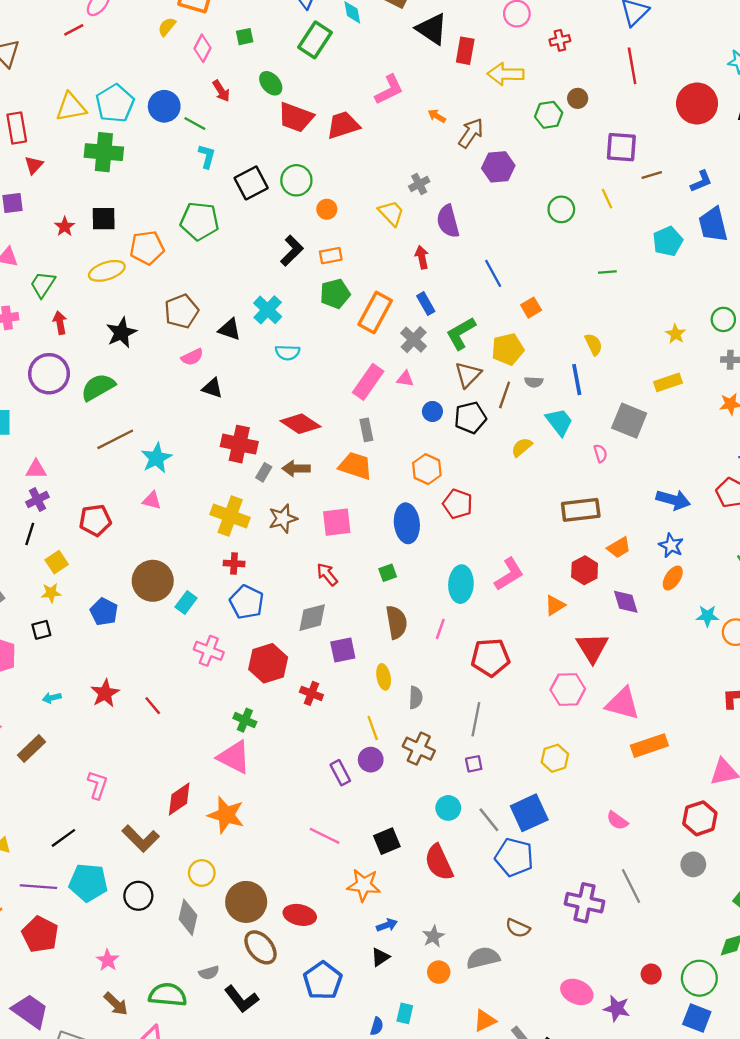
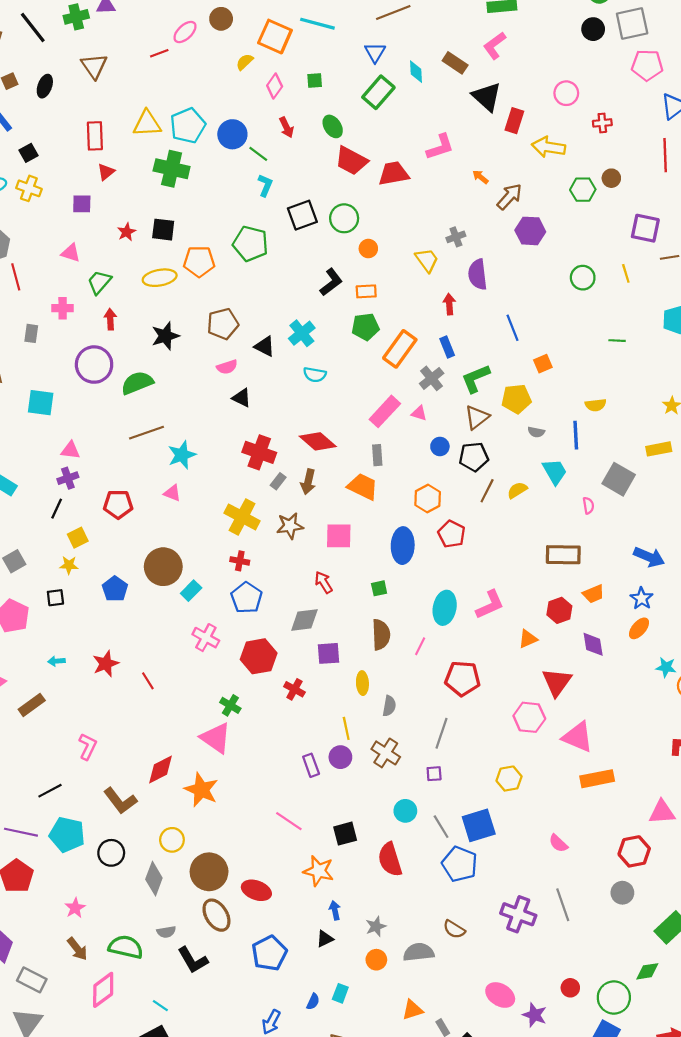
yellow semicircle: (594, 344) -> (596, 405), turned 102
brown line: (505, 395) -> (487, 491), moved
brown arrow: (296, 468) -> (308, 482), turned -85
blue arrow: (387, 925) -> (335, 910), turned -90

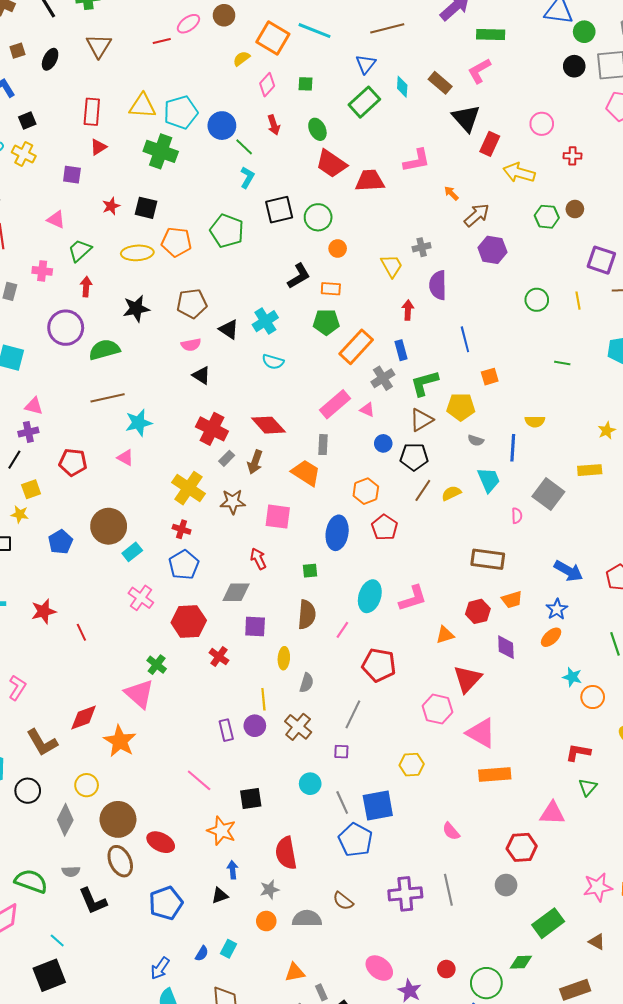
red semicircle: (390, 859) -> (286, 853), moved
purple cross: (518, 914) -> (405, 894), turned -32

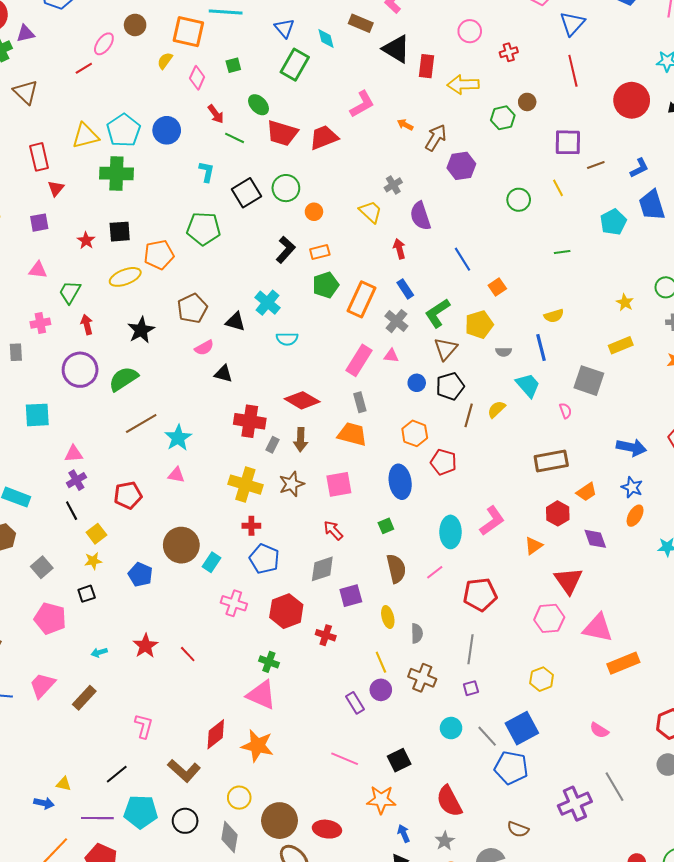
green line: (244, 147) -> (235, 138), moved
black line: (14, 460) -> (72, 511), turned -42
pink line: (342, 630) -> (435, 572), turned 36

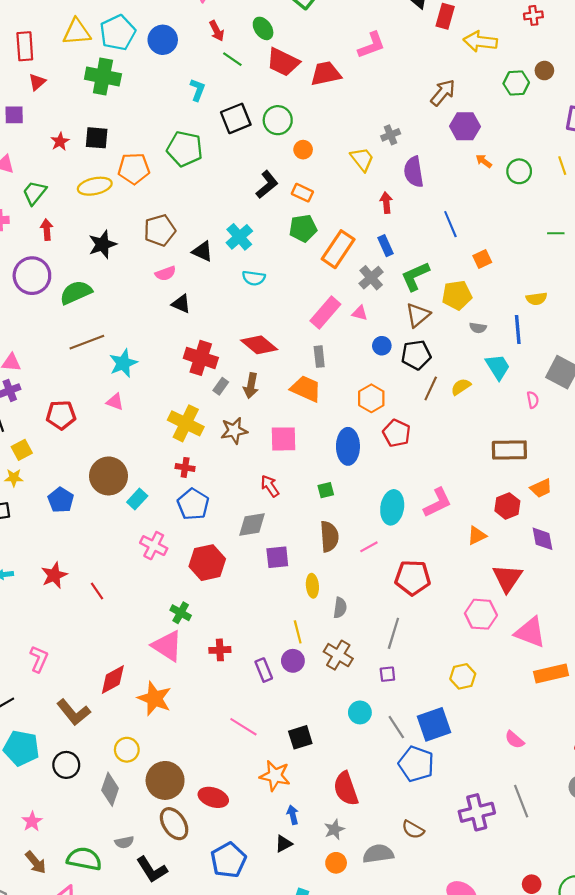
orange arrow: (405, 125) -> (484, 161), moved
orange rectangle: (320, 252) -> (302, 193), turned 30
red cross: (326, 635) -> (220, 650), moved, turned -30

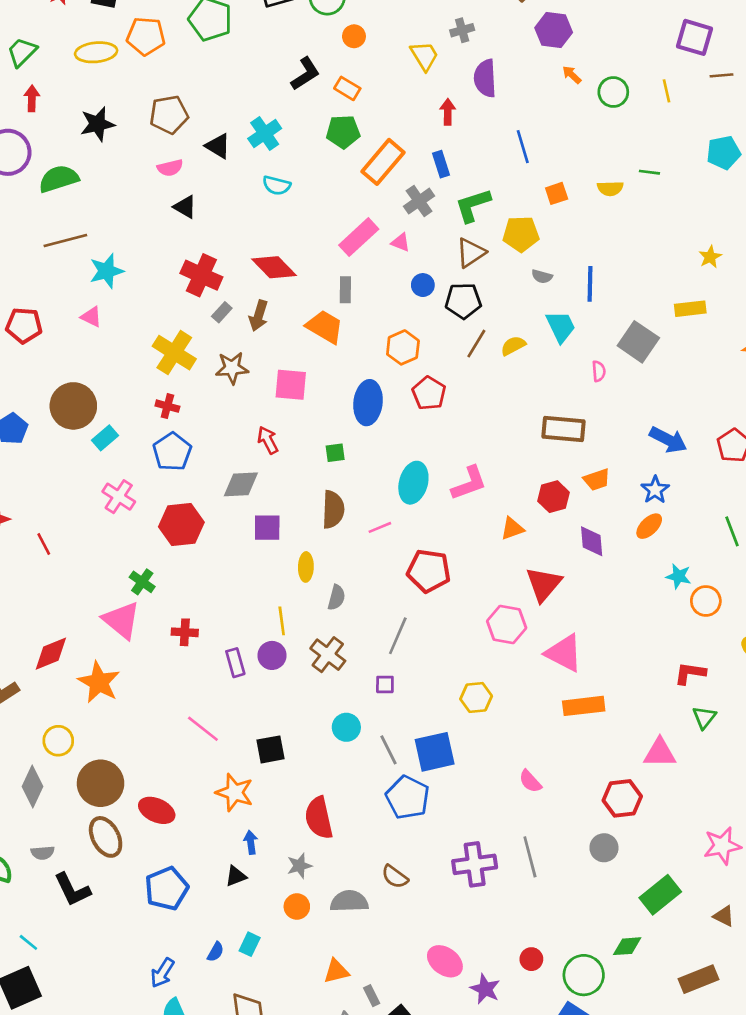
yellow semicircle: (537, 299) -> (610, 188), moved

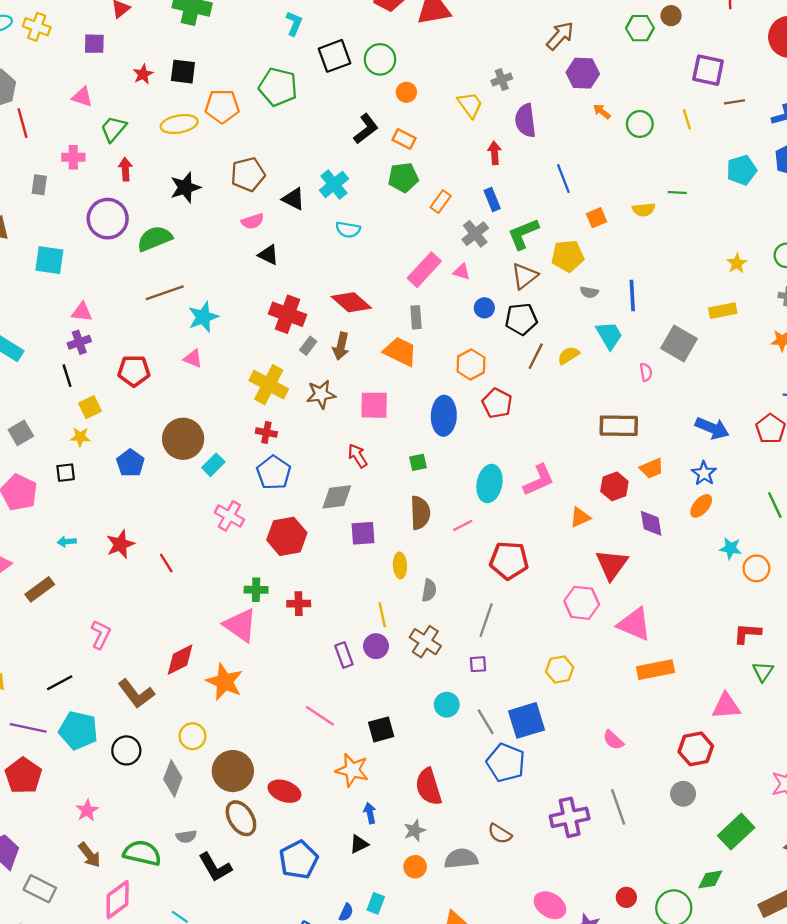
orange rectangle: (383, 162) -> (441, 202), size x0.6
green cross: (142, 582) -> (256, 590), turned -30
red cross: (185, 632) -> (299, 604), moved

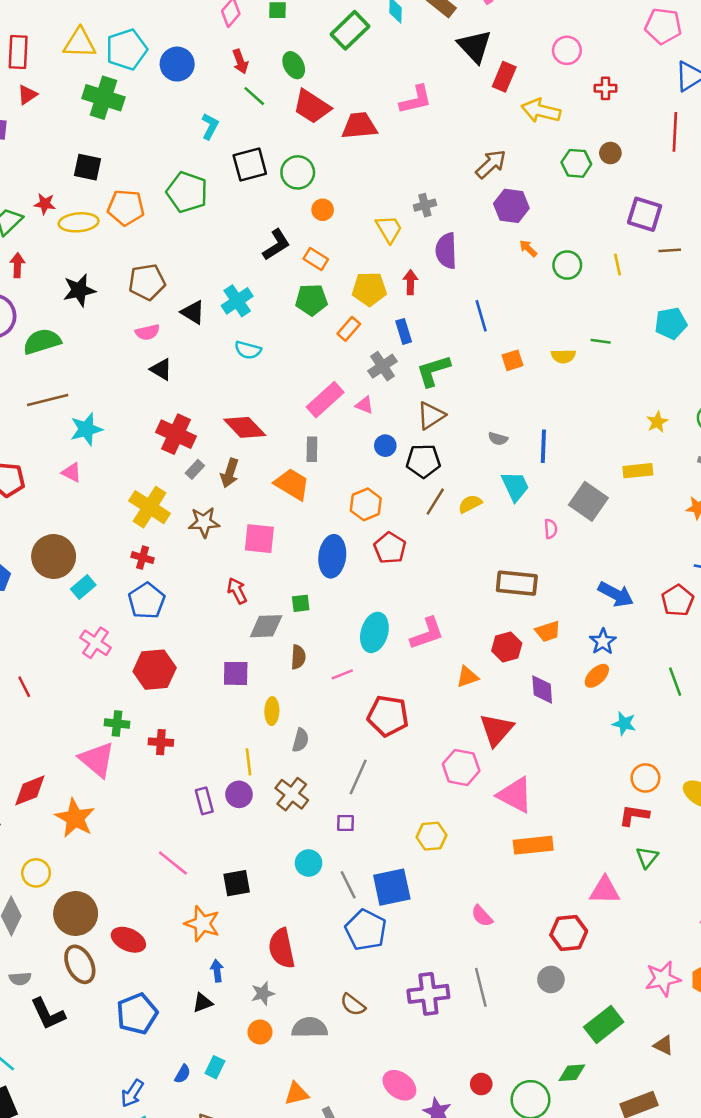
red star: (143, 74) -> (45, 204), moved, turned 30
yellow pentagon: (568, 256) -> (369, 289), moved
gray diamond: (337, 497) -> (266, 626), moved
brown semicircle: (420, 513) -> (298, 657), size x0.7
orange circle: (756, 568) -> (645, 778), moved

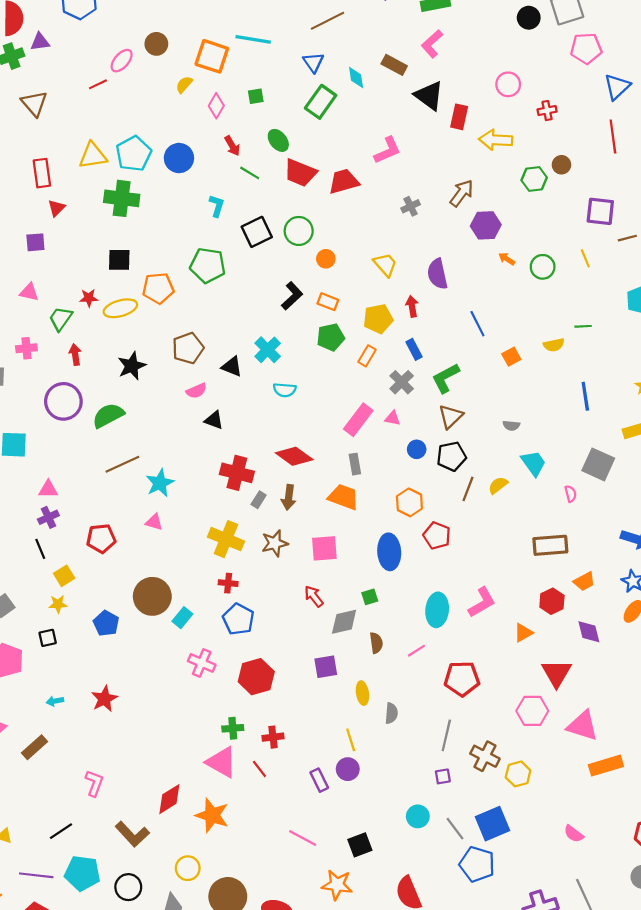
gray cross: (425, 205) -> (411, 206), moved
blue line: (543, 446) -> (585, 396), moved
red line: (24, 687) -> (259, 769), moved
brown cross: (292, 794) -> (485, 756), moved

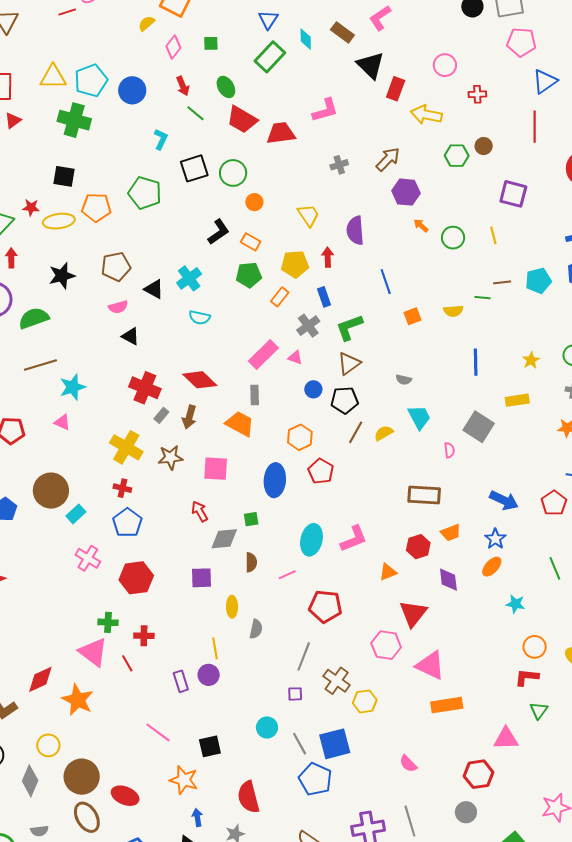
brown line: (627, 238) -> (502, 282), moved

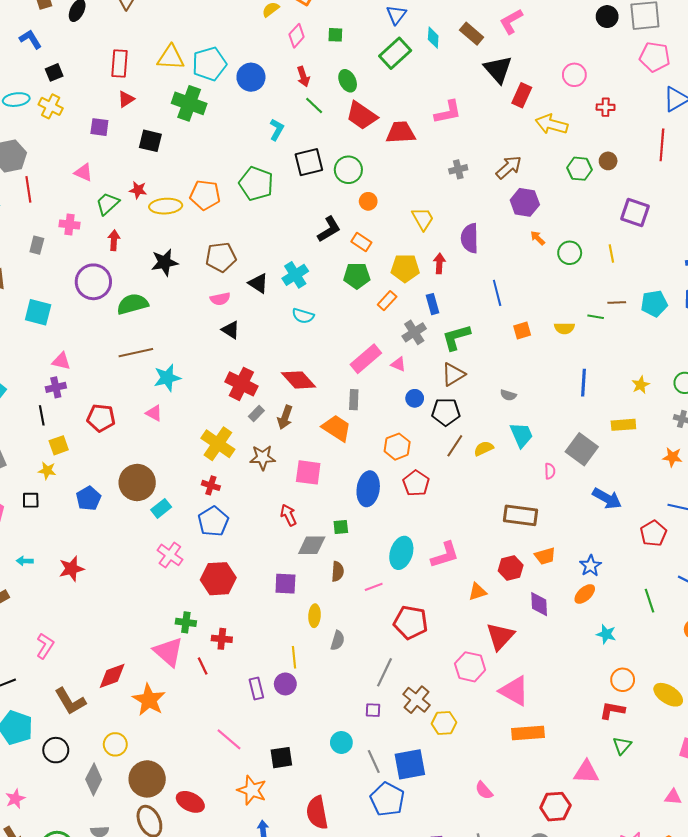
black square: (64, 176) -> (150, 141), moved
blue arrow: (504, 500) -> (607, 498), moved

